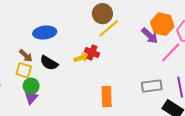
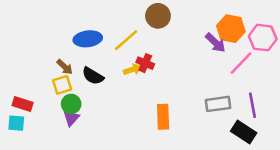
yellow line: (109, 28) -> (126, 40), moved
yellow square: (24, 70) -> (62, 85), turned -35

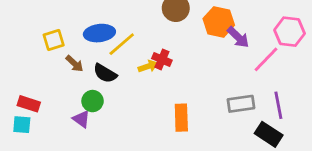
orange hexagon: (231, 29) -> (219, 22), moved
yellow line: (126, 40) -> (122, 44), moved
yellow square: (62, 85) -> (54, 40), moved
green circle: (71, 104) -> (93, 101), moved
purple triangle: (71, 118) -> (81, 119), turned -36

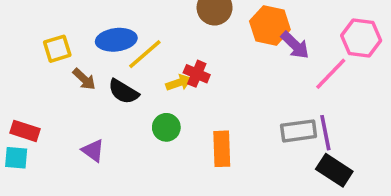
green circle: (93, 101) -> (166, 127), moved
purple line: (278, 105) -> (325, 133), moved

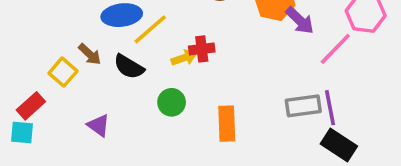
yellow square: (57, 49) -> (63, 72), moved, turned -32
red cross: (197, 74) -> (202, 49), turned -30
red rectangle: (25, 131) -> (31, 106), turned -60

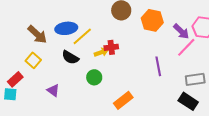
purple arrow: (300, 20) -> (181, 31), moved
brown arrow: (90, 54) -> (37, 34), moved, size x1.5
gray rectangle: (303, 106) -> (195, 79), moved
purple line: (330, 108) -> (158, 66), moved
orange rectangle: (227, 124) -> (123, 100), moved, turned 54

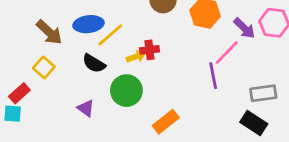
pink line: (186, 47) -> (227, 53), moved
green circle: (94, 77) -> (126, 91), size x1.5
purple triangle: (53, 90) -> (86, 108), moved

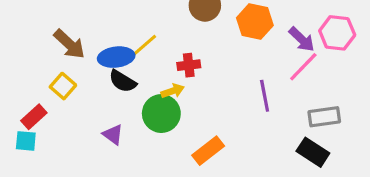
blue ellipse: (88, 24) -> (116, 57), moved
pink line: (227, 53) -> (303, 67), moved
yellow arrow: (136, 57) -> (173, 91), moved

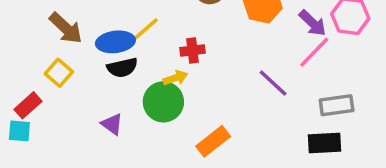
black semicircle: (123, 81) -> (122, 68), turned -44
purple line: (265, 96) -> (273, 83), turned -36
black rectangle: (313, 152) -> (325, 143), turned -36

